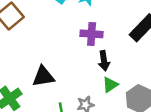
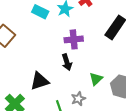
black arrow: (104, 61) -> (67, 62), moved

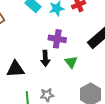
green triangle: (96, 79) -> (71, 62), moved, turned -40

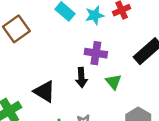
black triangle: (15, 69) -> (44, 91), turned 36

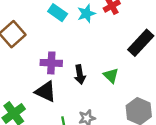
purple cross: (96, 53) -> (51, 63), moved

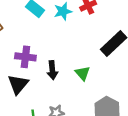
black triangle: (46, 92) -> (18, 84), turned 40

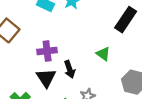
black arrow: (52, 70) -> (70, 69), moved

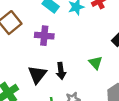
purple cross: (47, 51) -> (44, 36), moved

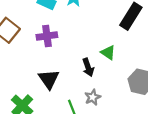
black arrow: (61, 71) -> (88, 67), moved

